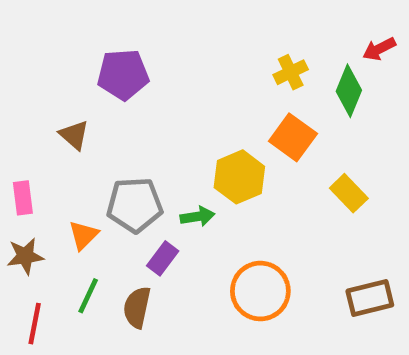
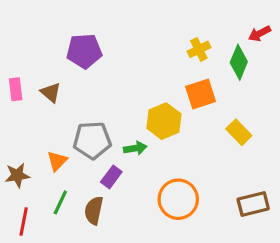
orange square: (293, 137) -> (201, 94), turned 36
pink rectangle: (23, 198) -> (16, 89), moved

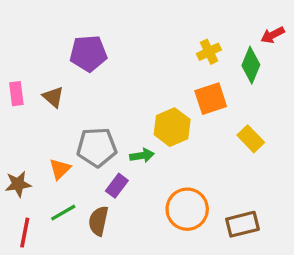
green line: (60, 202) -> (63, 213), turned 35
brown rectangle: (253, 204) -> (242, 224), moved

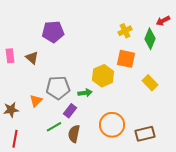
orange square: (211, 99) -> (126, 59), turned 30
green line: (63, 213) -> (54, 127), moved
brown semicircle: (98, 221) -> (74, 134), moved

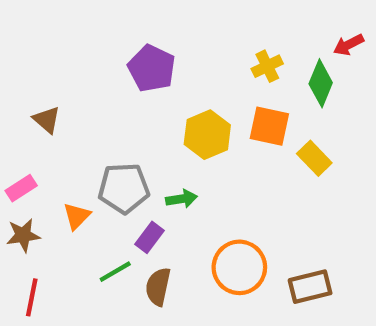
purple pentagon: (53, 32) -> (152, 68), moved, turned 30
pink rectangle: (10, 56) -> (21, 188), moved, turned 64
brown triangle: (32, 58) -> (47, 120), moved
yellow hexagon: (103, 76) -> (207, 135), moved
yellow rectangle: (150, 83) -> (314, 158), moved

